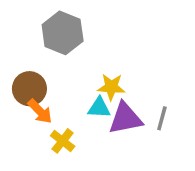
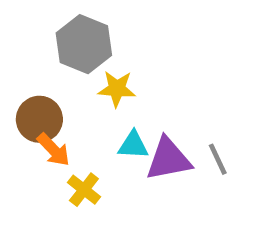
yellow star: (111, 87) -> (117, 89), moved
gray line: (162, 118) -> (218, 159), turned -40

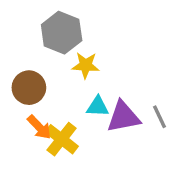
orange arrow: (53, 150) -> (39, 127), moved
yellow cross: (84, 190) -> (62, 139), size x1.4

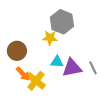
gray hexagon: (62, 33) -> (62, 22), moved

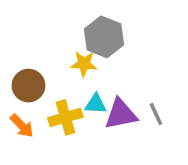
orange arrow: (23, 74) -> (22, 126), moved
yellow cross: (36, 81) -> (65, 117), moved, turned 36

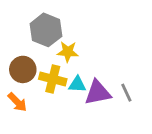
gray hexagon: (104, 37) -> (46, 30), moved
yellow cross: (65, 117) -> (53, 79), moved, turned 30

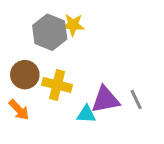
yellow star: (68, 52) -> (73, 25), moved
cyan triangle: (77, 84) -> (86, 114), moved

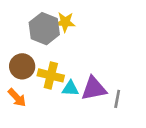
gray line: (136, 100) -> (117, 99), moved, turned 36
cyan triangle: (86, 114) -> (70, 89), moved

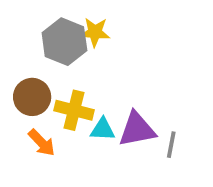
orange arrow: (17, 98) -> (42, 143), moved

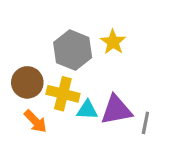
yellow star: (95, 32) -> (113, 42), moved, turned 30
gray hexagon: (64, 42) -> (73, 50), moved

